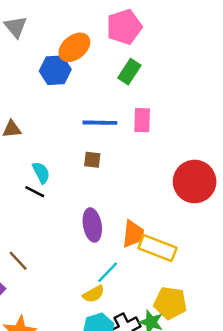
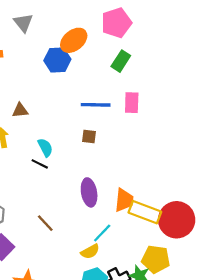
red circle: (195, 182) -> (177, 220), moved
brown line: (18, 261) -> (45, 223), moved

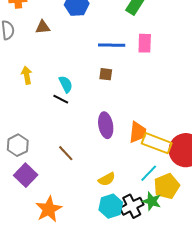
brown triangle: (20, 110) -> (43, 27), moved
cyan line: (102, 233) -> (149, 173), moved
yellow pentagon: (156, 259) -> (167, 186), turned -30

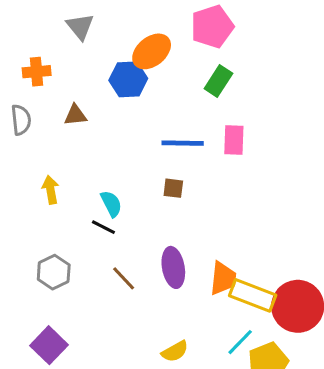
gray hexagon: (18, 145) -> (54, 272), moved
brown line: (66, 153) -> (124, 278), moved

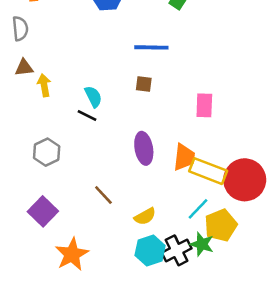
brown triangle: (75, 115) -> (24, 68), moved
pink rectangle: (234, 140) -> (204, 105), moved
brown line: (124, 278) -> (103, 195), moved

